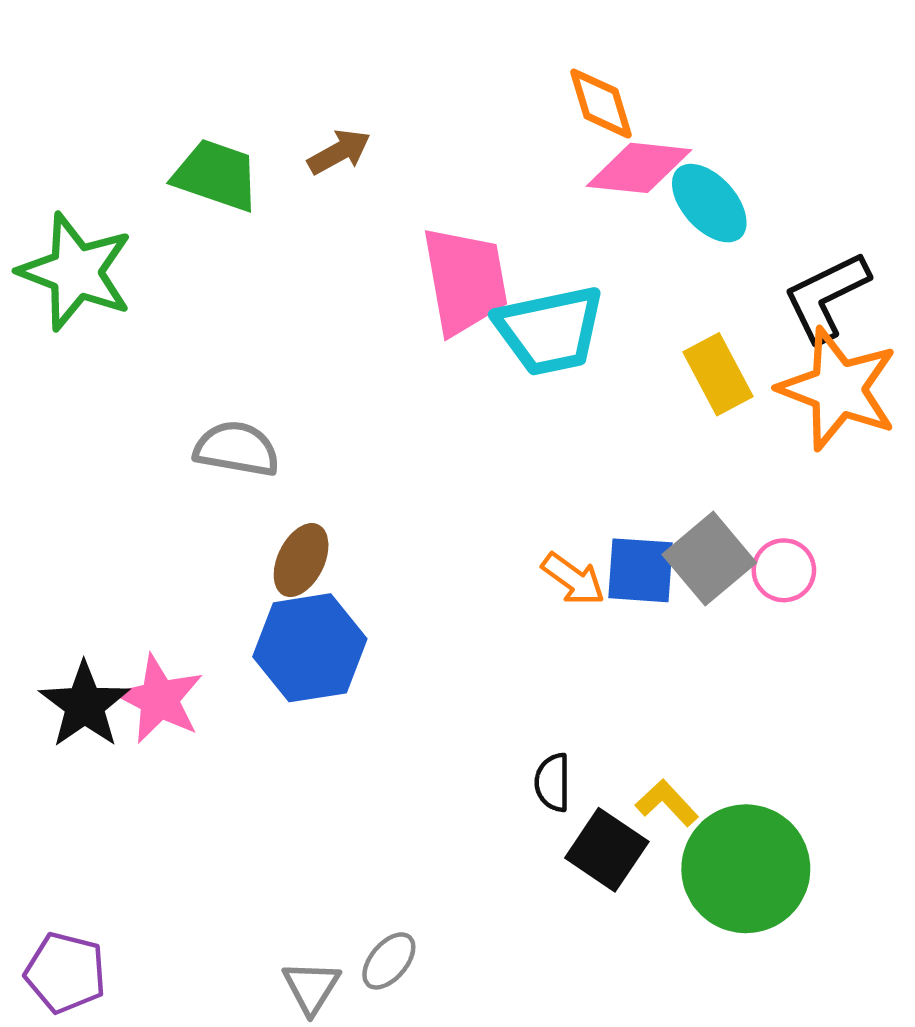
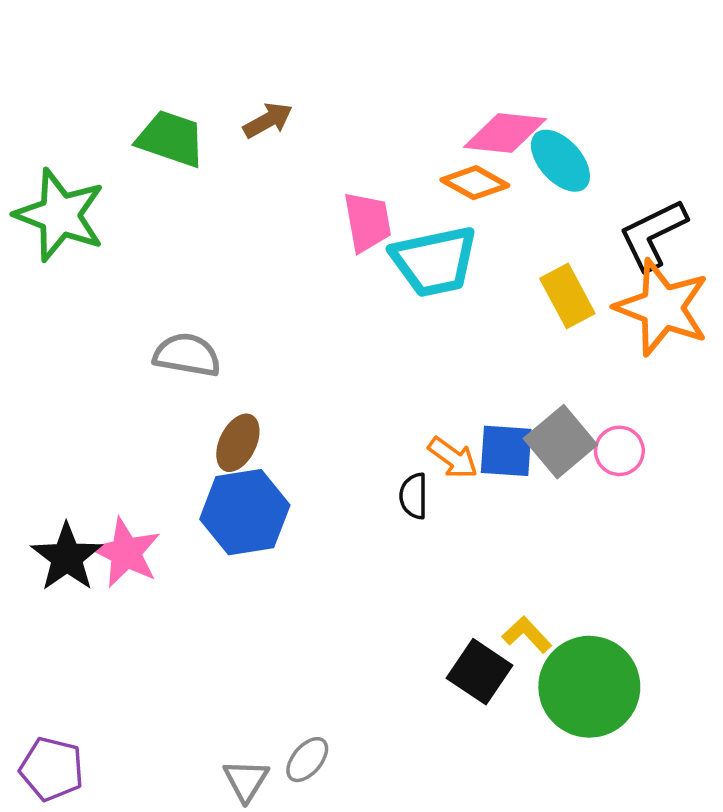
orange diamond: (601, 104) -> (475, 183), moved, turned -44
pink trapezoid: (465, 281) -> (367, 222), size x0.7
black semicircle: (553, 782) -> (414, 496), moved

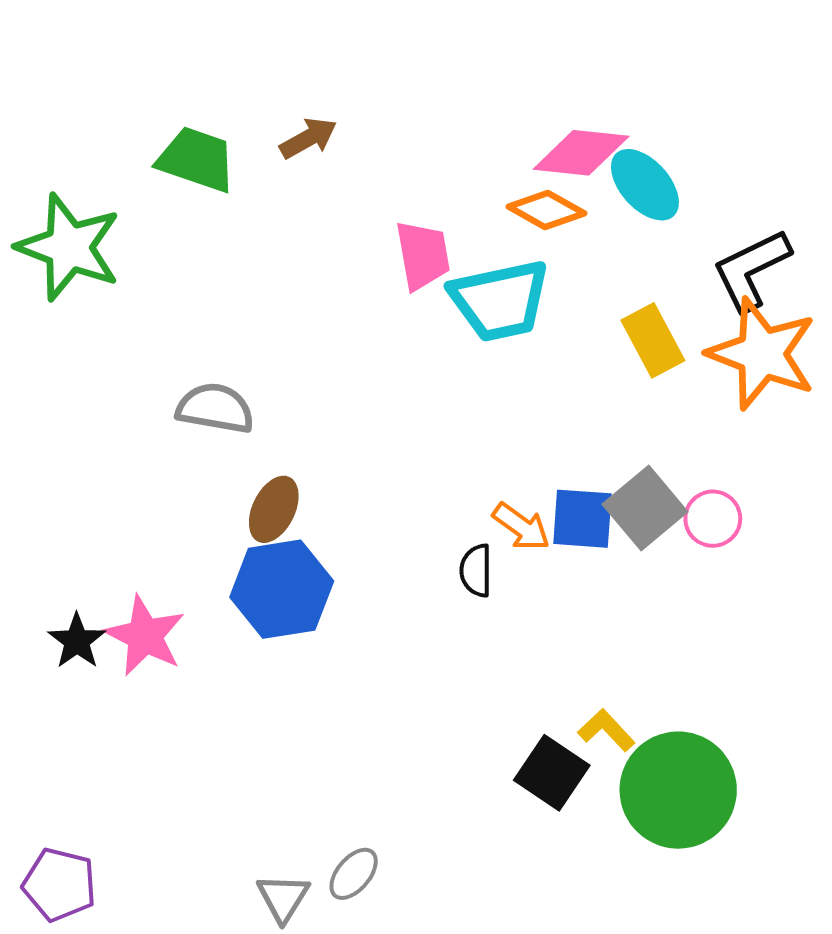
black star: (67, 557) -> (77, 641), size x0.7

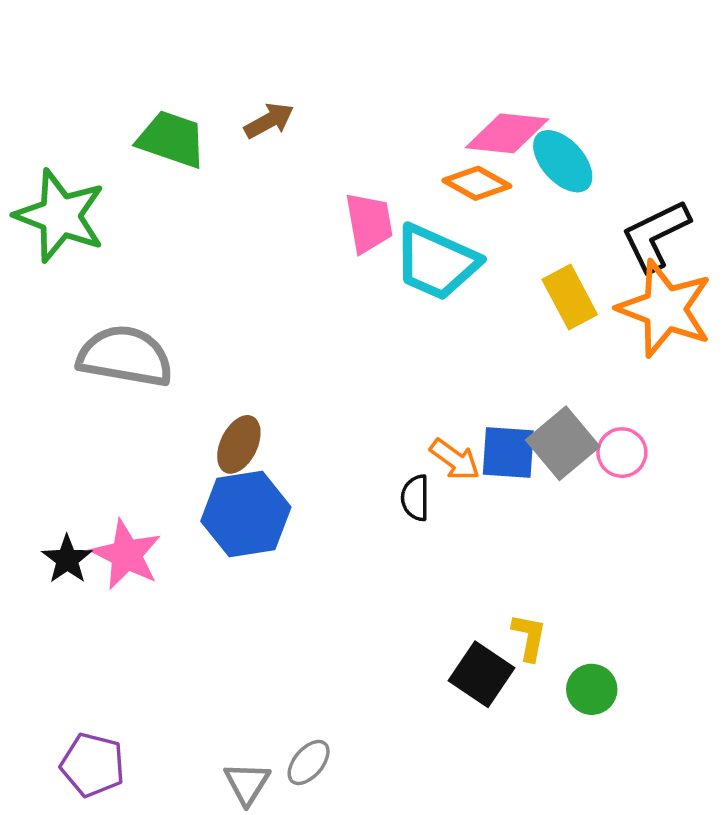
cyan trapezoid: (500, 300) -> (436, 262), turned 36
gray semicircle: (215, 408) -> (125, 356), moved, size x1.4
yellow L-shape: (606, 730) -> (529, 637), turned 54
green circle: (678, 790) -> (592, 689), size x0.5
purple pentagon: (60, 885) -> (93, 765), moved

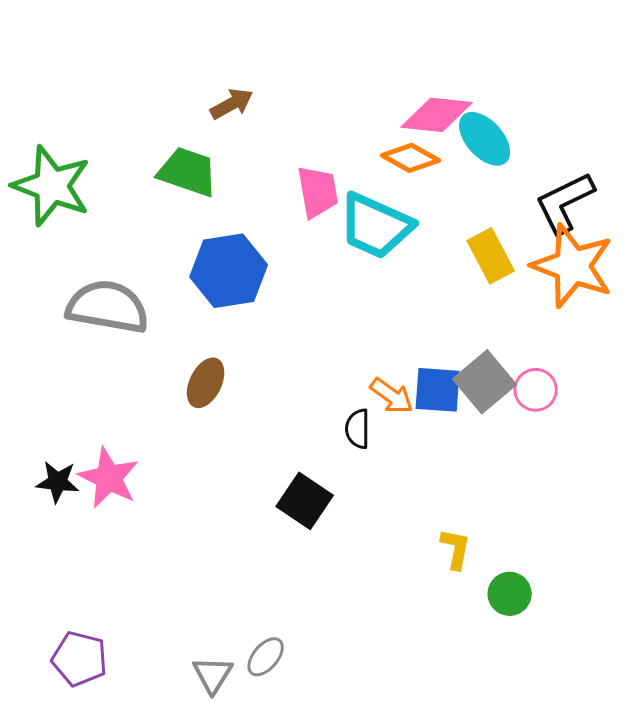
green trapezoid: (172, 139) -> (188, 172), moved
blue hexagon: (246, 514) -> (229, 271), moved
black star: (67, 559) -> (58, 482), turned -30
black square: (481, 674) -> (305, 501), moved

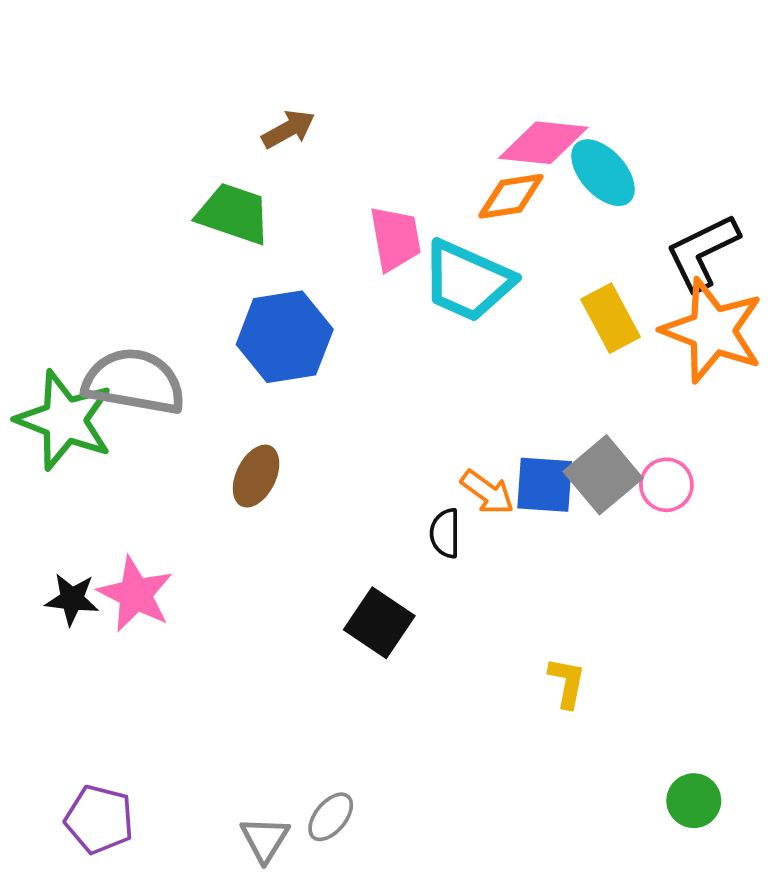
orange diamond: (411, 158) -> (511, 196), turned -38
green star: (52, 186) -> (65, 420), moved
green circle: (510, 594) -> (694, 801), moved

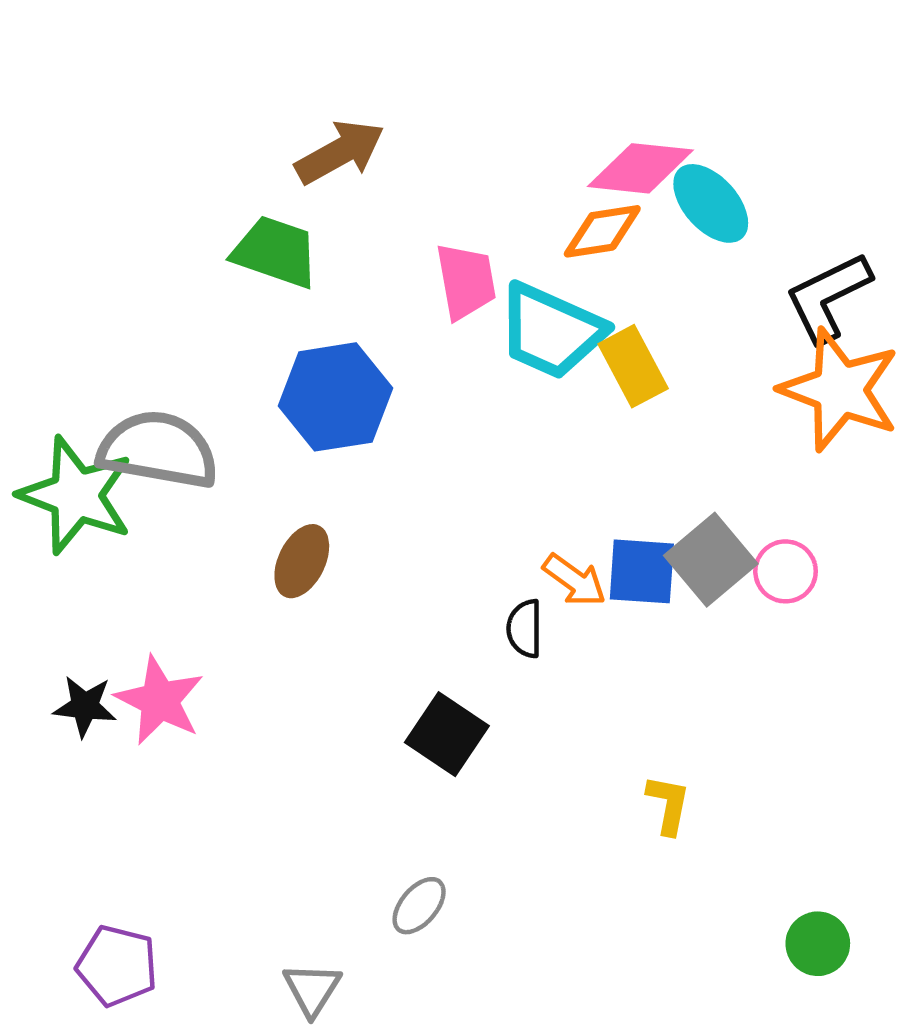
brown arrow: (288, 129) -> (340, 152), size x1.4
yellow rectangle: (610, 318) -> (633, 366), moved
gray ellipse: (331, 817) -> (419, 906), moved

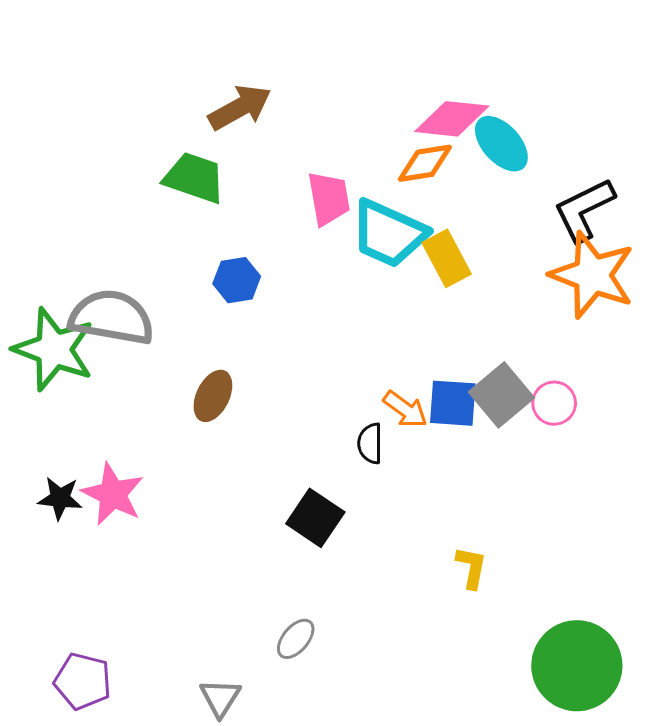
blue hexagon: (335, 397) -> (237, 280), size x0.6
green circle: (818, 944) -> (577, 666), size x2.0

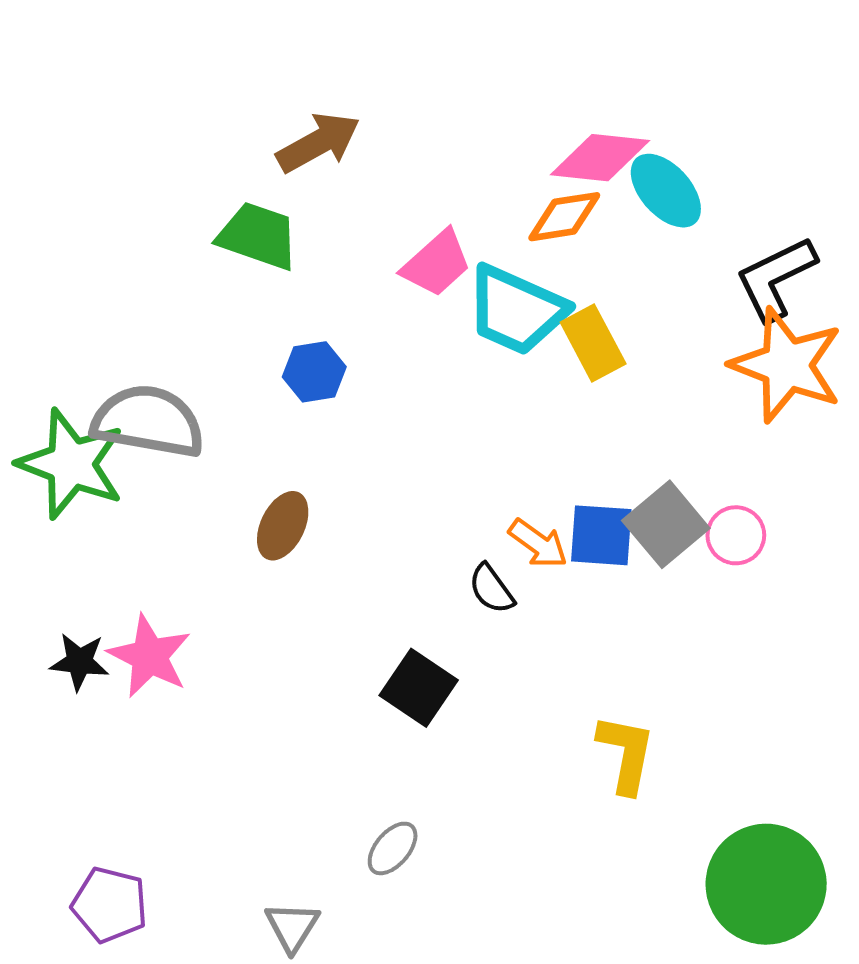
pink trapezoid: (329, 198) -> (436, 263), turned 58
black semicircle: (370, 443) -> (491, 589), turned -36
yellow L-shape: (471, 568) -> (626, 754), size x1.4

